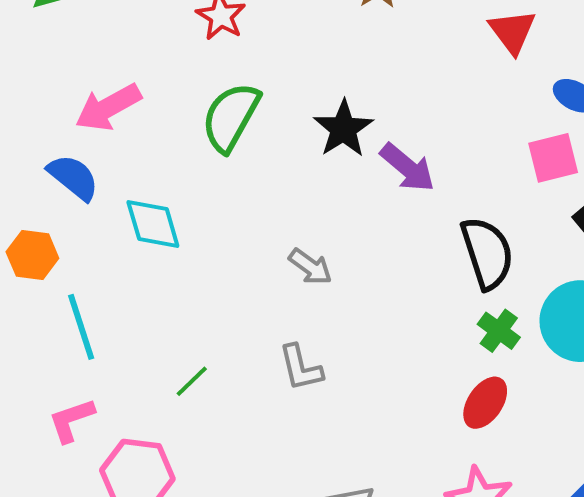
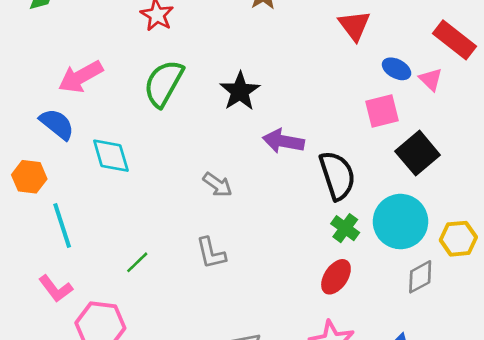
purple arrow: (407, 168) -> (283, 141), moved, turned 150
pink L-shape: (71, 420) -> (56, 289), turned -108

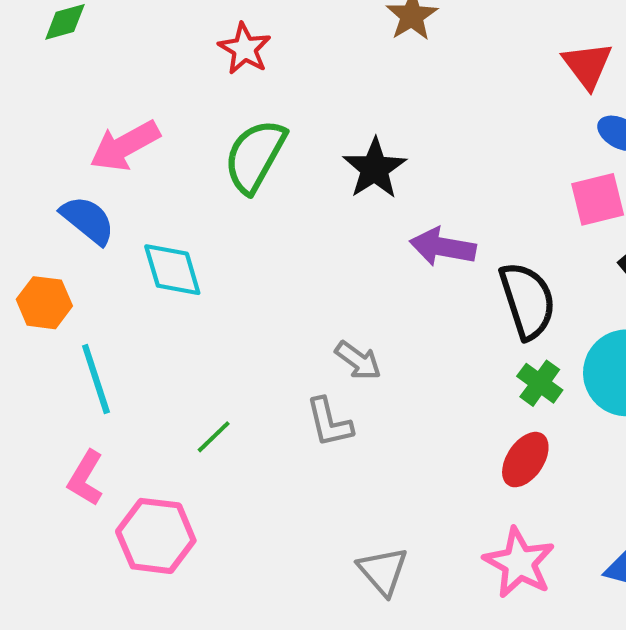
red triangle: (354, 25) -> (587, 65), moved
gray arrow: (218, 185) -> (358, 360), moved
pink L-shape: (56, 289) -> (86, 478), turned 68

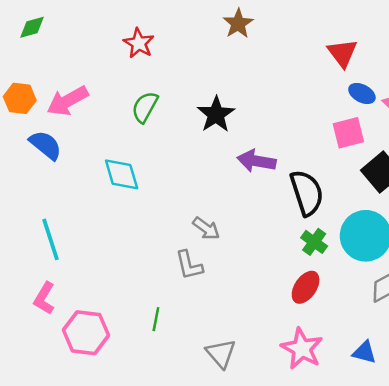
green semicircle: (255, 156) -> (145, 107), size x0.7
cyan diamond: (172, 270) -> (122, 174), moved
orange hexagon: (44, 303) -> (20, 98), moved
green line: (214, 437) -> (156, 319), moved, turned -35

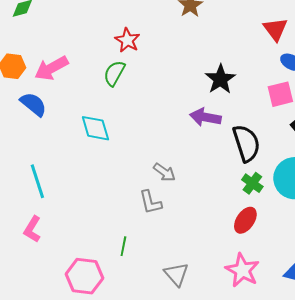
red star: (139, 43) -> (127, 40), moved
black star: (216, 114) -> (220, 79), moved
pink hexagon: (86, 333) -> (84, 276), moved

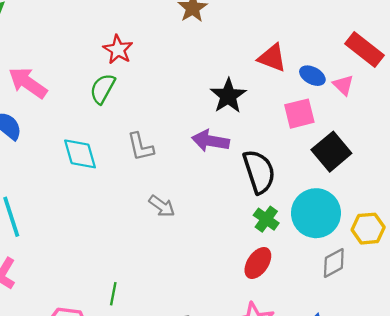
red triangle: (275, 29) -> (272, 58), moved, turned -32
pink arrow: (51, 68) -> (28, 83), turned 64
gray L-shape: (150, 202) -> (140, 147), moved

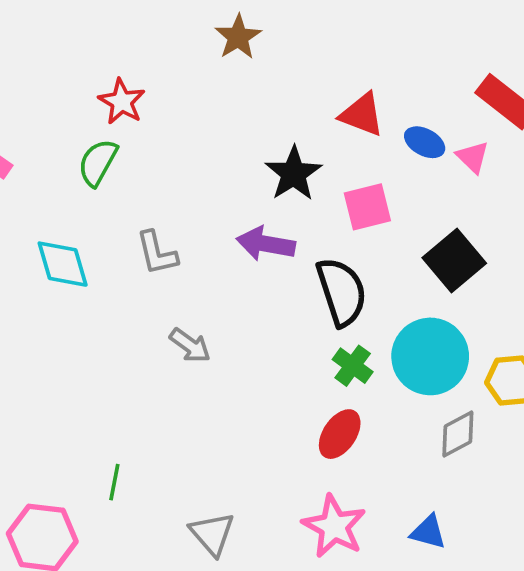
pink square: (299, 114) -> (367, 207), moved

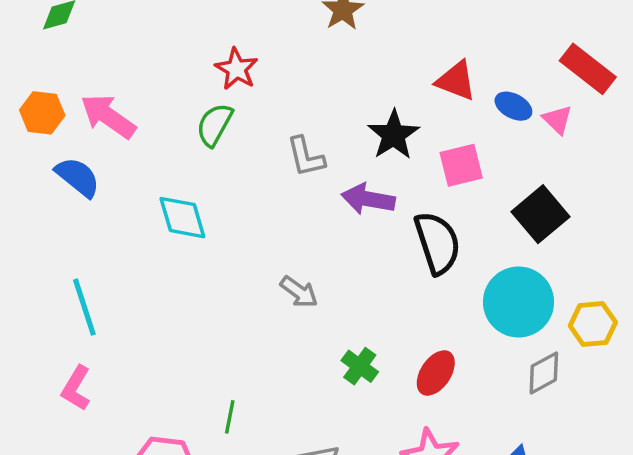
gray L-shape: (157, 253) -> (306, 157), moved
green cross: (353, 366) -> (360, 366), moved

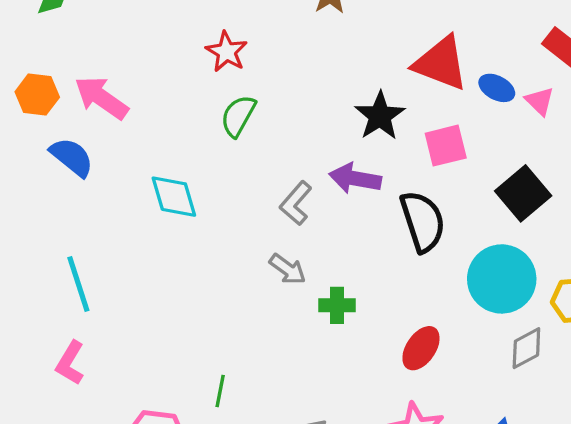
red triangle: (456, 81) -> (441, 63), size x1.4
green semicircle: (215, 125) -> (238, 116), moved
gray L-shape: (306, 157) -> (296, 203), moved, turned 54
green cross: (360, 366) -> (337, 305), moved, turned -36

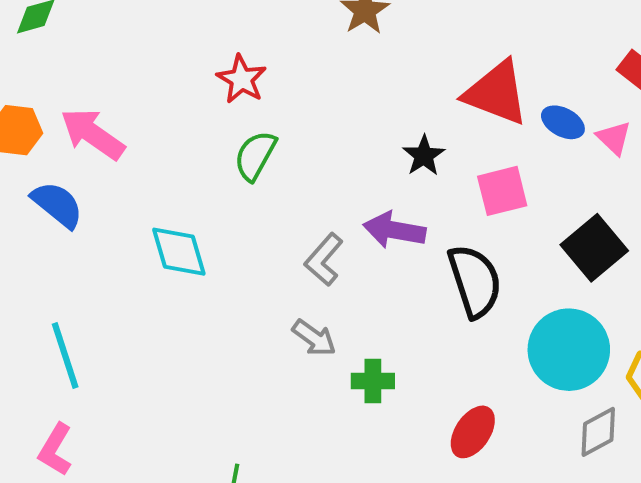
black star: (380, 116) -> (424, 156), size x0.7

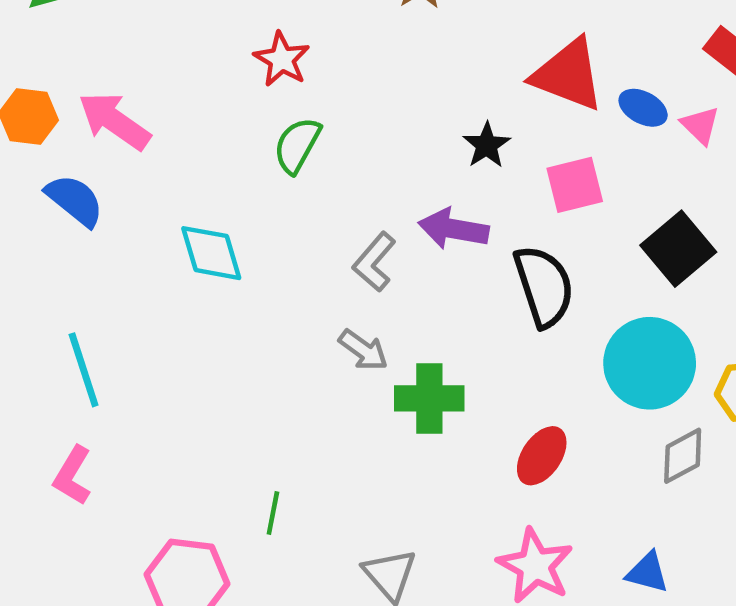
green cross: (373, 381) -> (429, 398), size x1.4

